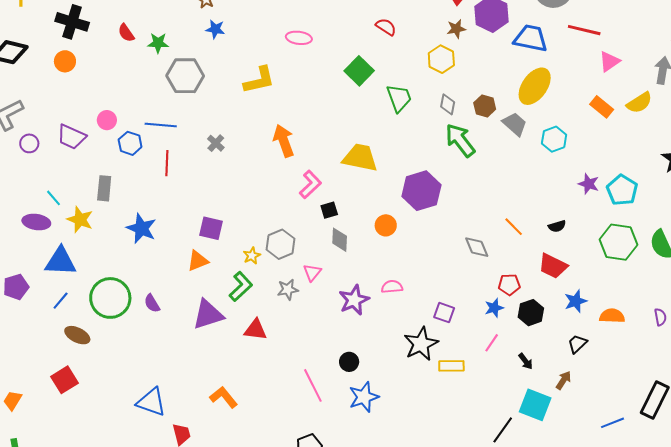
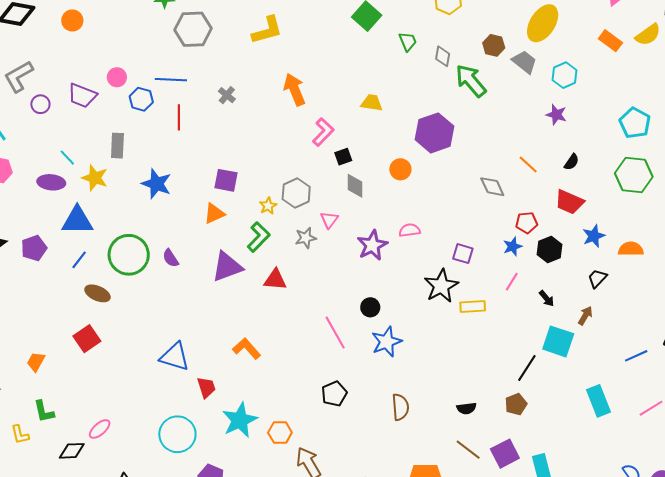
green trapezoid: (399, 98) -> (408, 41), size x0.7
gray diamond: (448, 104) -> (443, 56), moved
yellow trapezoid: (360, 158) -> (372, 103), size x0.6
purple star: (589, 184) -> (556, 115), moved
black semicircle: (557, 226) -> (572, 162), turned -36

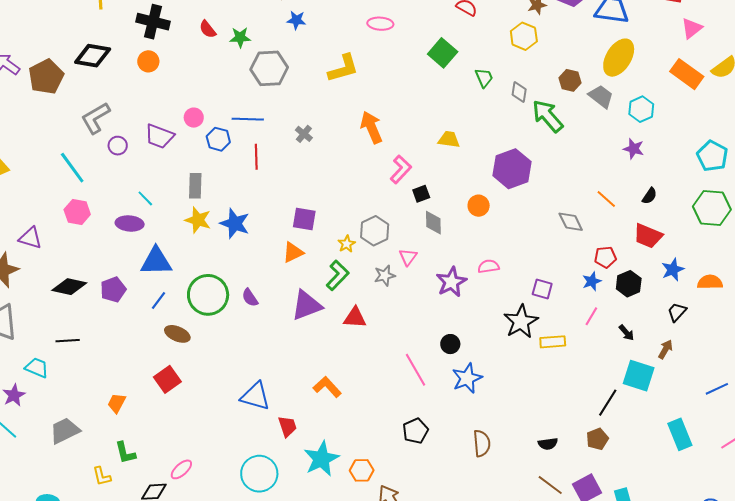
orange rectangle: (610, 41) -> (687, 74), size x1.4
yellow star: (95, 178) -> (198, 220), moved

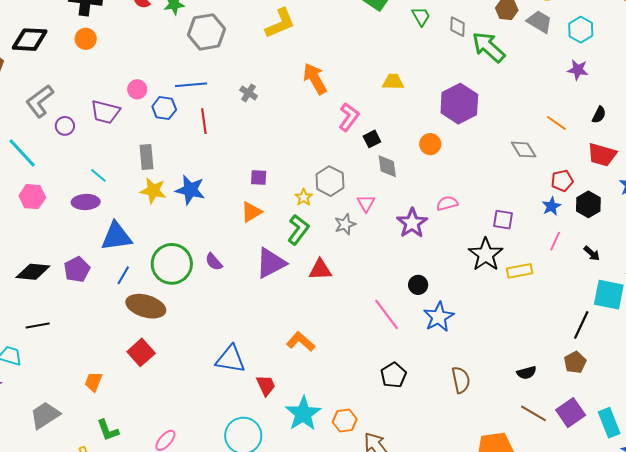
purple square: (304, 219) -> (259, 178), size x0.7
brown ellipse: (177, 334) -> (146, 306), size x1.5

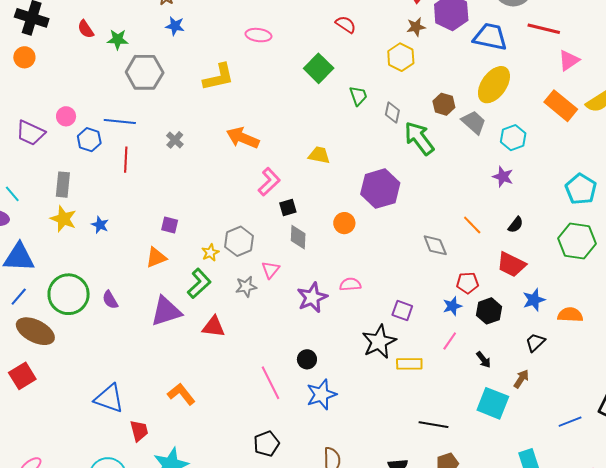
orange arrow: (315, 79) -> (243, 138), turned -48
blue star: (190, 190) -> (100, 225), size x0.6
black line: (581, 325) -> (433, 425), moved, turned 64

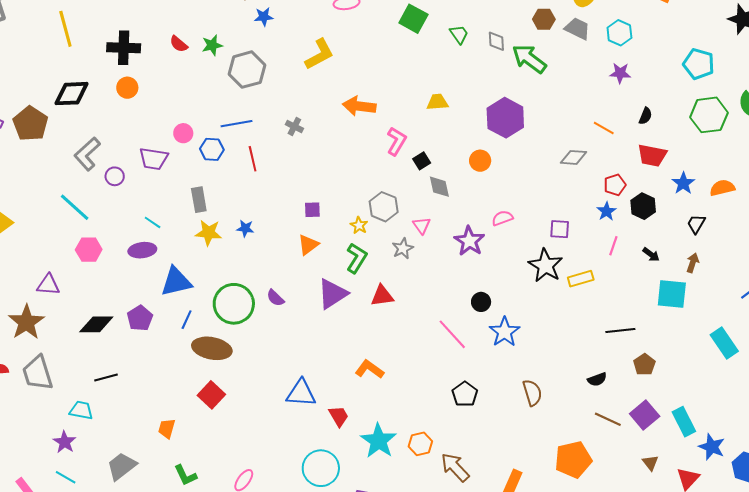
gray diamond: (435, 245) -> (574, 157), turned -48

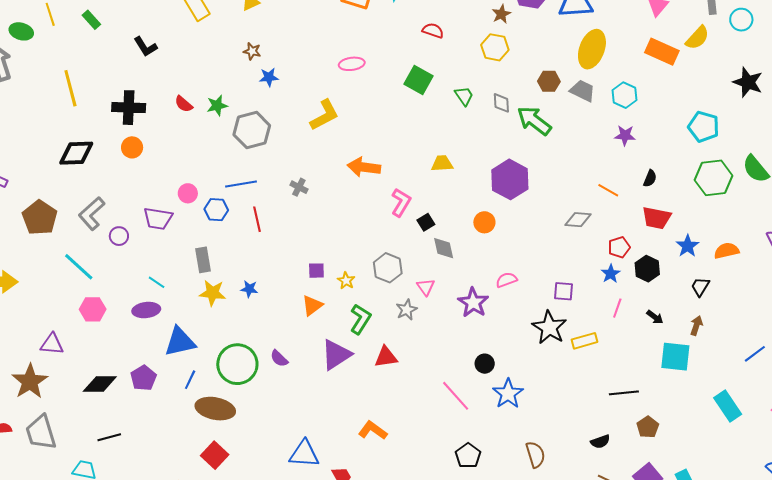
brown pentagon: (30, 124) -> (40, 218), moved
yellow star: (359, 225) -> (346, 281), moved

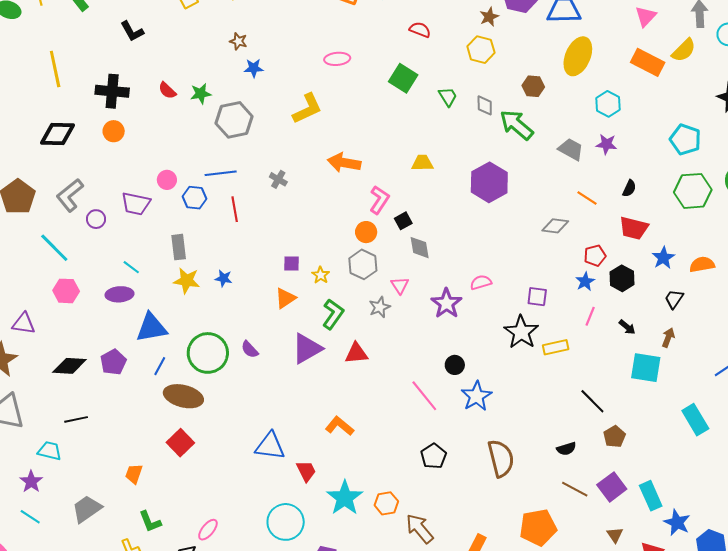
gray trapezoid: (583, 91) -> (571, 149), moved
orange circle: (484, 222) -> (366, 232), moved
black line: (624, 393) -> (592, 401), turned 48
brown semicircle: (535, 455) -> (501, 458), size x1.4

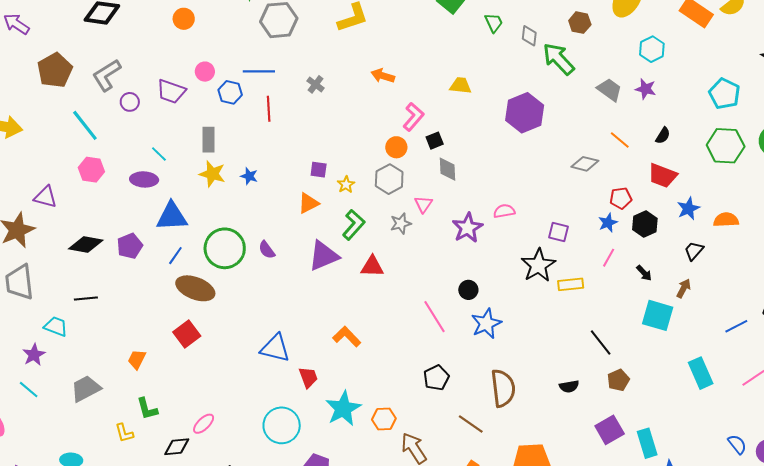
orange circle: (114, 131) -> (184, 19), moved
orange arrow: (344, 163) -> (383, 76), size x0.7
brown line: (575, 489) -> (471, 424), moved

